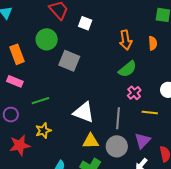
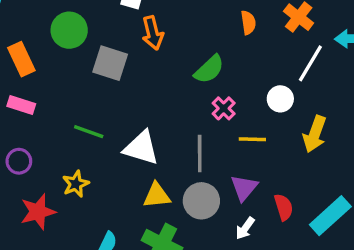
orange arrow: (126, 40) -> (153, 33), moved
green line: (40, 101) -> (89, 132), moved, turned 42

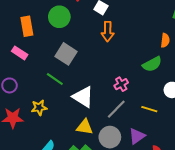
gray square: (110, 63) -> (66, 54), moved
green semicircle: (209, 69) -> (152, 64), moved
pink cross: (224, 108) -> (121, 84), moved
gray line: (200, 153) -> (116, 109), turned 30

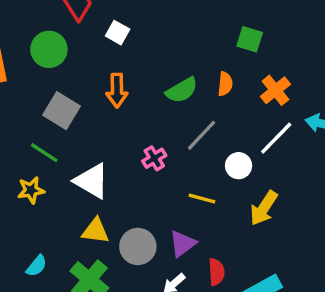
orange arrow: (108, 31) -> (117, 90), moved
green semicircle: (152, 64) -> (182, 90), moved
yellow star: (39, 108) -> (31, 190), moved
gray line: (116, 109) -> (202, 135), moved

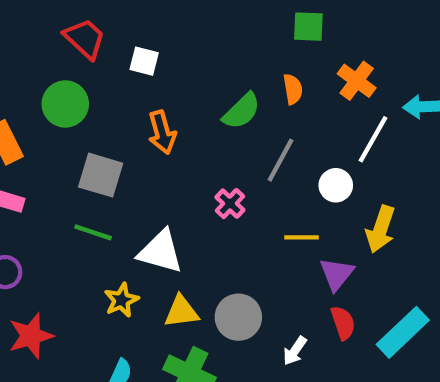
yellow star: (31, 190) -> (121, 300), moved
purple triangle: (183, 244) -> (337, 274), moved

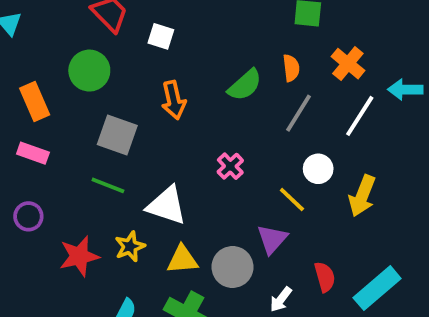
gray line: (280, 160) -> (299, 113), moved
white circle: (336, 185) -> (318, 169), moved
yellow line: (301, 237) -> (292, 199), turned 40
purple triangle: (337, 274) -> (272, 239), moved
red star: (31, 336) -> (79, 256), moved

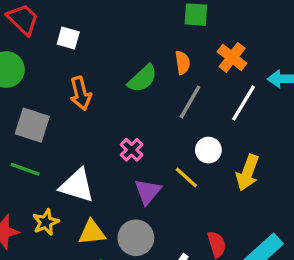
purple triangle: (272, 239) -> (148, 191), moved

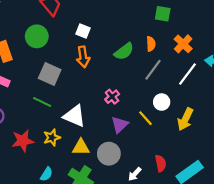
white square: (68, 38) -> (83, 31), moved

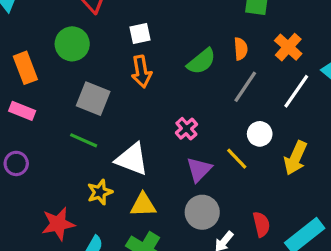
white square: (83, 31) -> (140, 33), turned -32
red star: (23, 141) -> (58, 224), moved
gray circle: (109, 154) -> (202, 212), moved

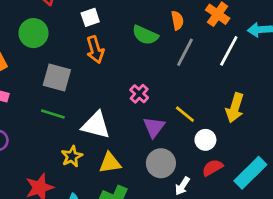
green semicircle: (201, 61) -> (145, 35), turned 70
white circle: (260, 134) -> (205, 140), moved
red semicircle: (261, 224) -> (212, 168), turned -100

